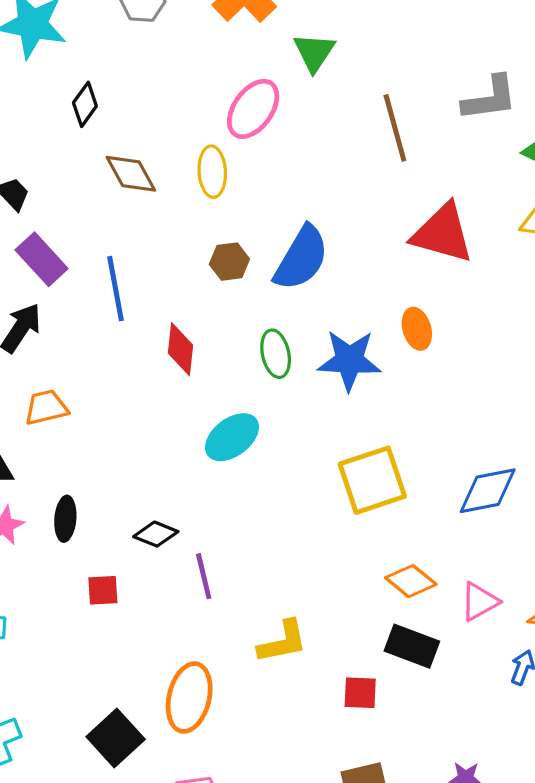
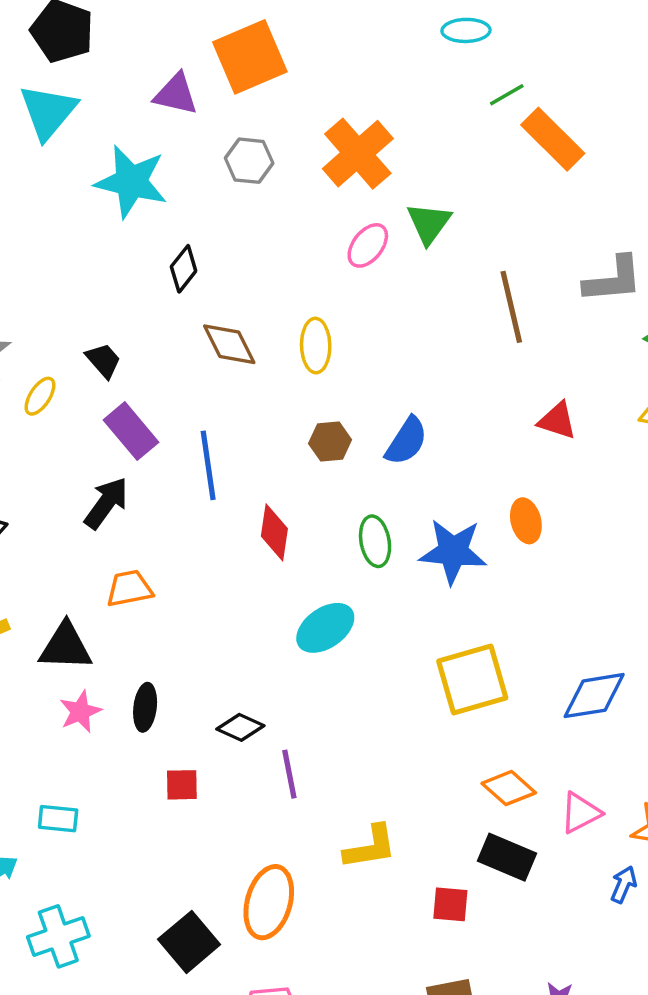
pink ellipse: (253, 109) -> (368, 245), moved, size x0.7
red triangle: (443, 233) -> (557, 421), size x0.6
blue semicircle: (301, 258) -> (406, 441), size x0.7

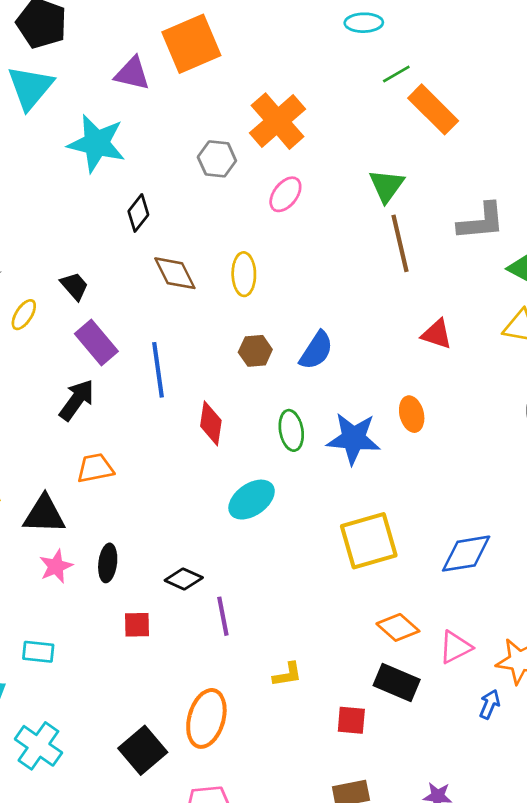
gray hexagon: (249, 161) -> (217, 159), moved
green triangle: (429, 223) -> (387, 186), moved
yellow L-shape: (370, 847) -> (287, 675), size x0.7
cyan cross: (58, 936) -> (38, 746), turned -36

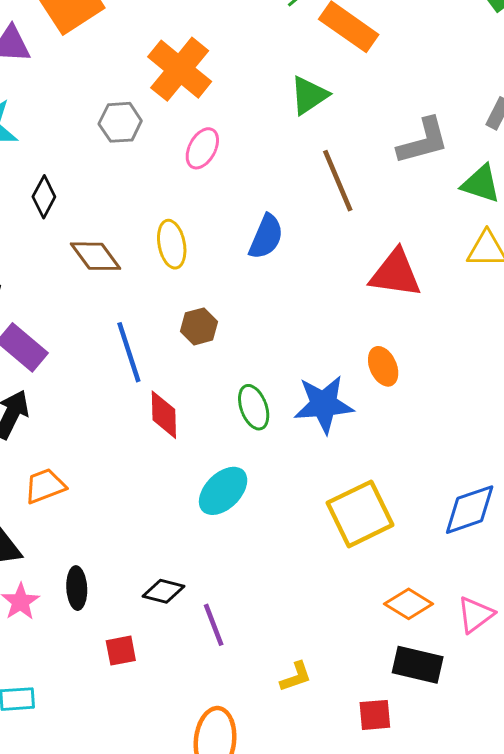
green triangle: (387, 186) -> (309, 95), moved, turned 30
red triangle: (437, 334) -> (395, 273), size x1.5
blue semicircle: (316, 350) -> (266, 237), moved
blue line: (158, 370) -> (129, 352), moved

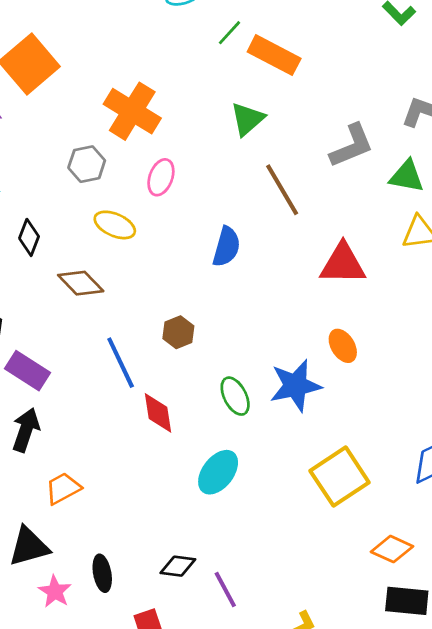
yellow ellipse: (172, 244) -> (115, 225), moved, turned -48

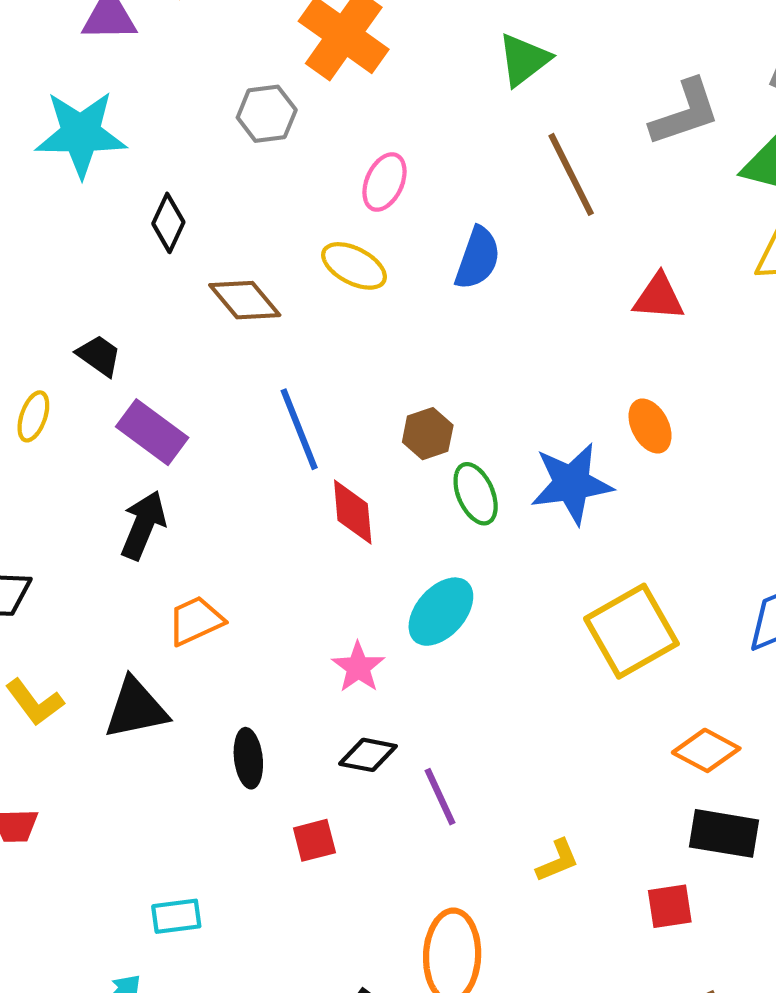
pink ellipse: (161, 177) -> (384, 182), moved
yellow ellipse: (115, 225) -> (354, 266), moved
red triangle: (343, 264) -> (659, 297), size x0.7
brown hexagon: (178, 332) -> (428, 434), moved
pink star: (55, 591) -> (358, 667), moved

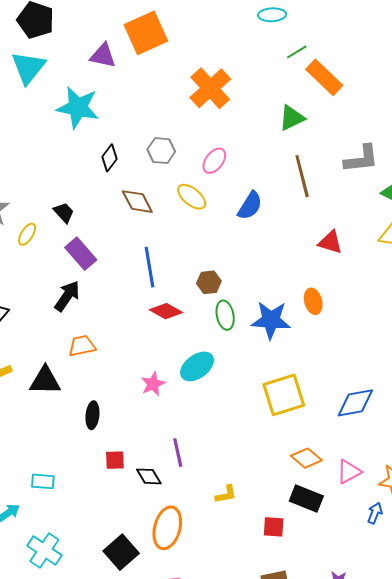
gray hexagon: (267, 114) -> (161, 151), moved
red diamond: (353, 512) -> (166, 311), turned -68
black diamond: (368, 755) -> (149, 476), moved, turned 36

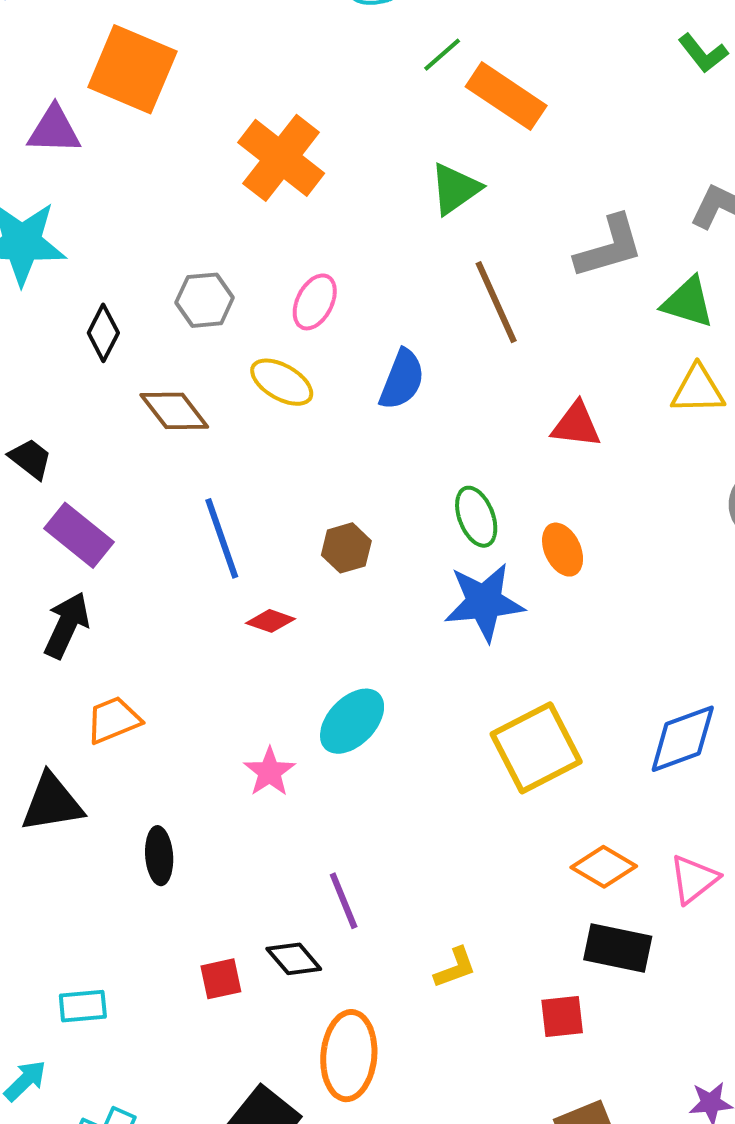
orange square: (146, 33) -> (132, 69), turned -33
red diamond: (166, 311) -> (270, 621), size x0.7
green ellipse: (225, 315) -> (476, 517), moved
red square: (115, 460) -> (221, 979), moved

